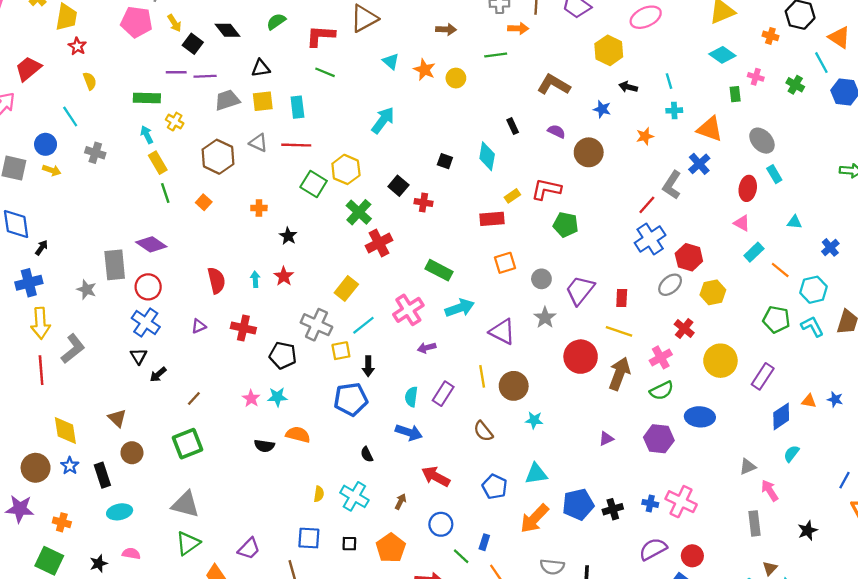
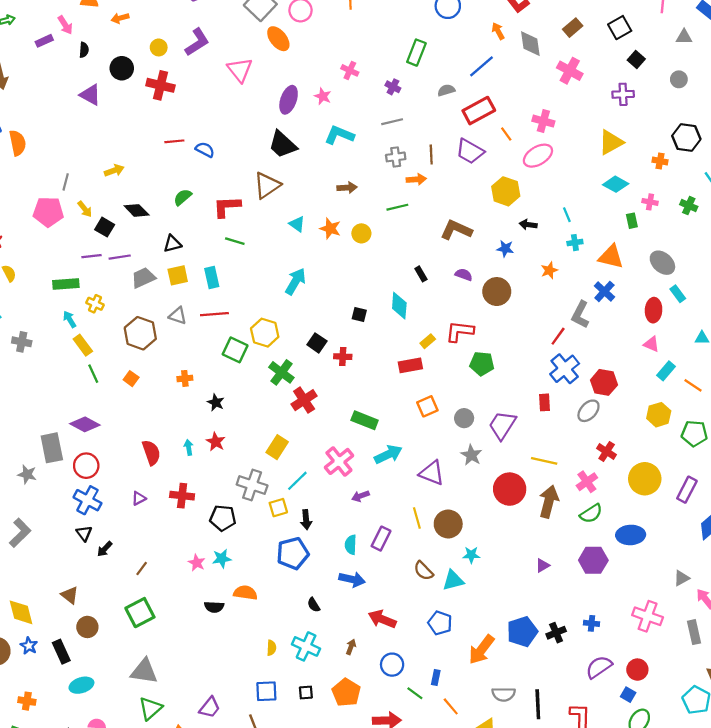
yellow hexagon: (713, 292) -> (659, 415), moved
red rectangle: (622, 298) -> (544, 402), moved
cyan triangle: (536, 474) -> (453, 580), moved
pink cross: (681, 502) -> (648, 616), moved

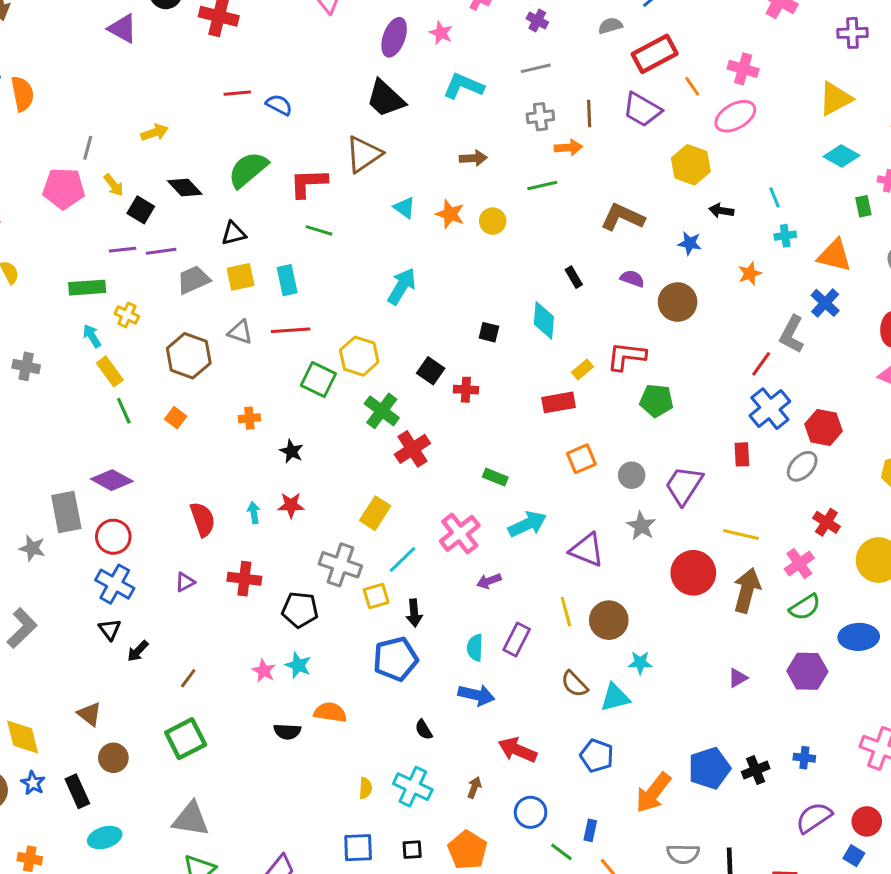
green semicircle: (183, 197) -> (248, 170), size x1.6
green rectangle: (365, 420) -> (495, 477), size x0.7
red star: (216, 442) -> (291, 505), turned -30
cyan star: (222, 559) -> (298, 665), turned 30

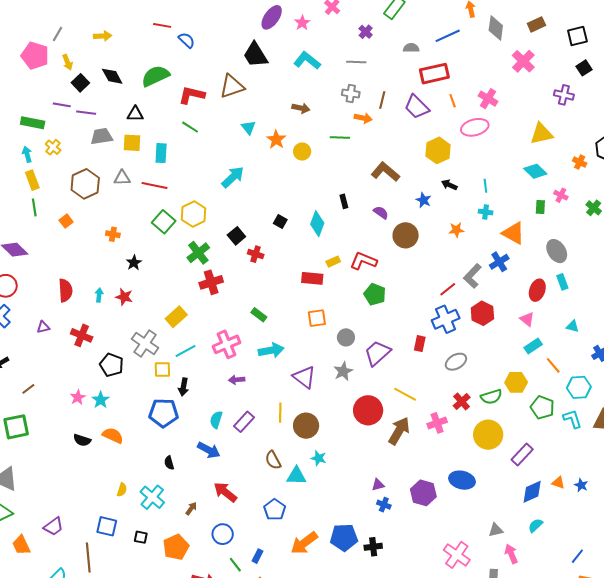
gray triangle: (240, 332) -> (122, 178), turned -36
red hexagon: (824, 428) -> (482, 313), moved
green semicircle: (805, 607) -> (491, 397), moved
blue cross: (804, 758) -> (384, 505), moved

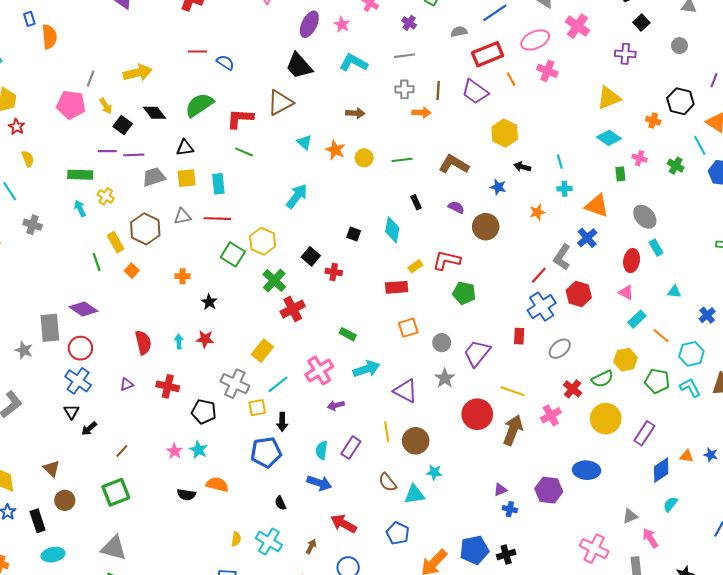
yellow arrow: (103, 36) -> (138, 73), size x1.5
pink ellipse: (475, 127) -> (535, 40), moved
green line: (340, 138) -> (402, 160), moved
yellow rectangle: (32, 180) -> (116, 242), moved

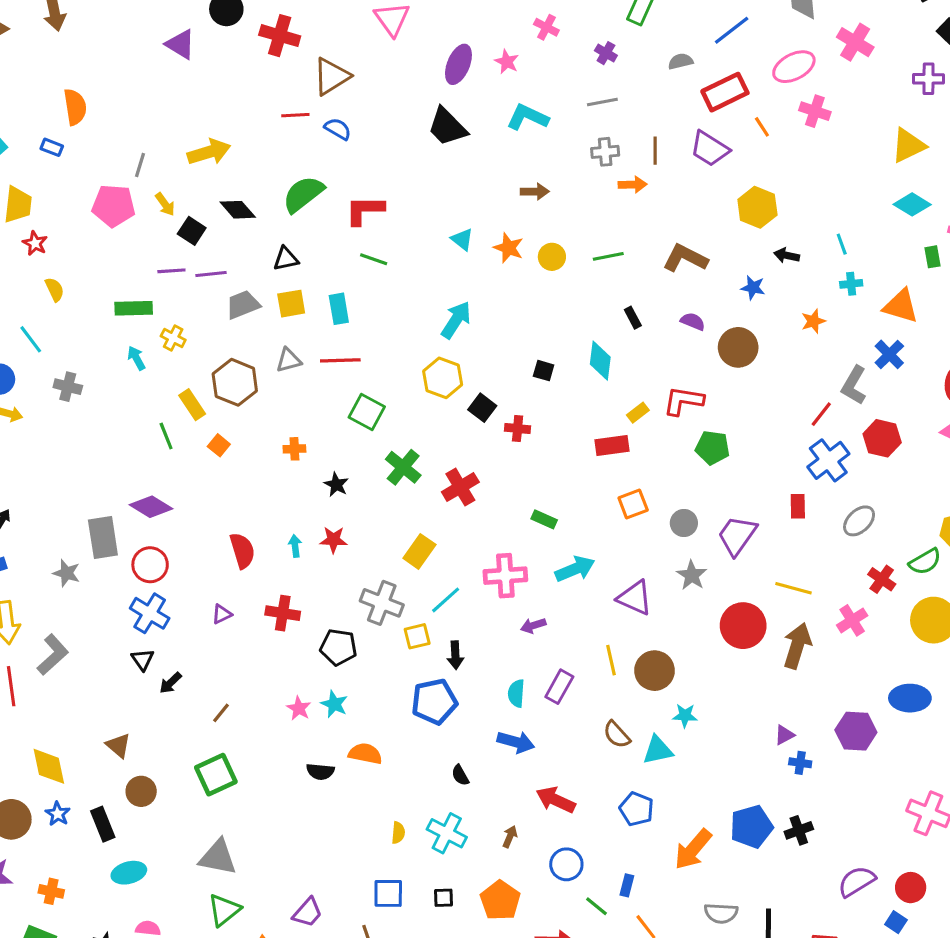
blue rectangle: (29, 19) -> (52, 147), moved, turned -48
brown triangle: (280, 103) -> (331, 76), moved
yellow hexagon: (263, 241) -> (443, 378), moved
green cross: (274, 281) -> (403, 467), moved
pink cross: (319, 371) -> (505, 576), turned 32

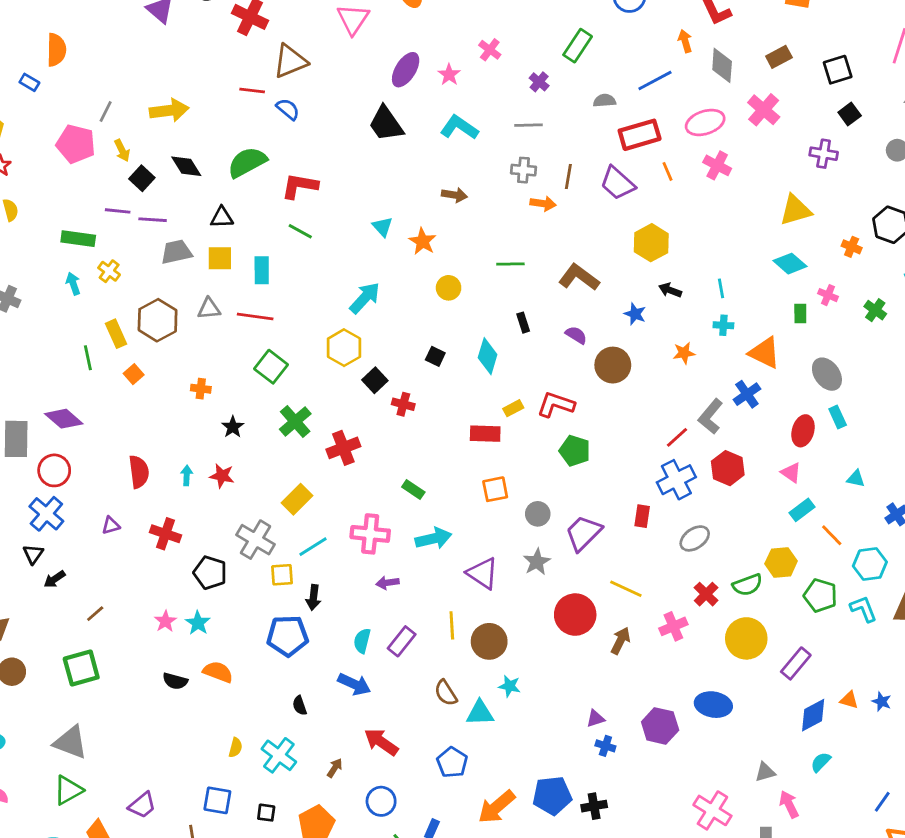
yellow circle: (552, 257) -> (449, 288), moved
brown arrow: (797, 646) -> (620, 641), size x0.7

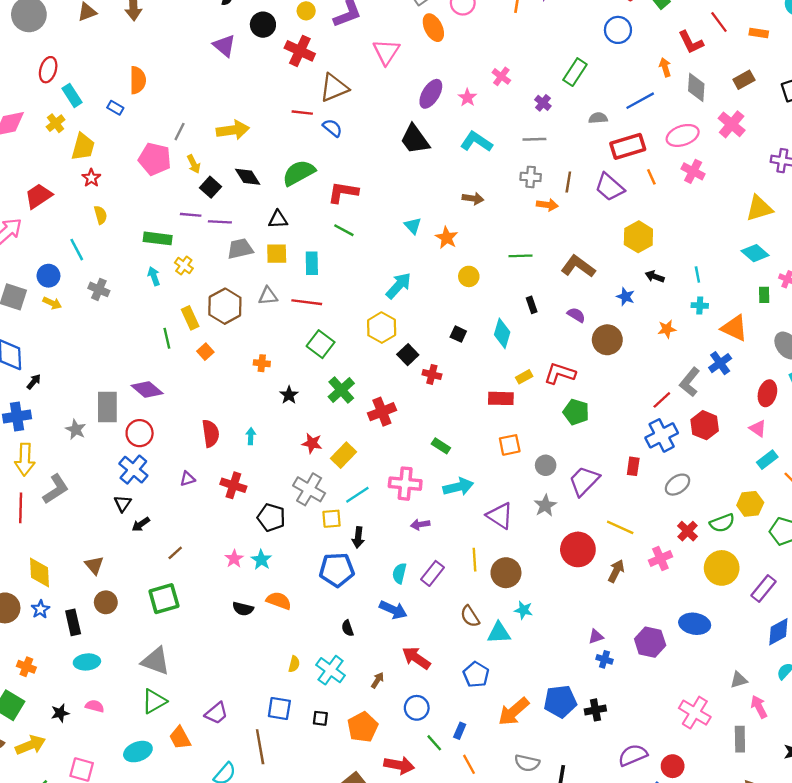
red star: (222, 476) -> (312, 443), moved

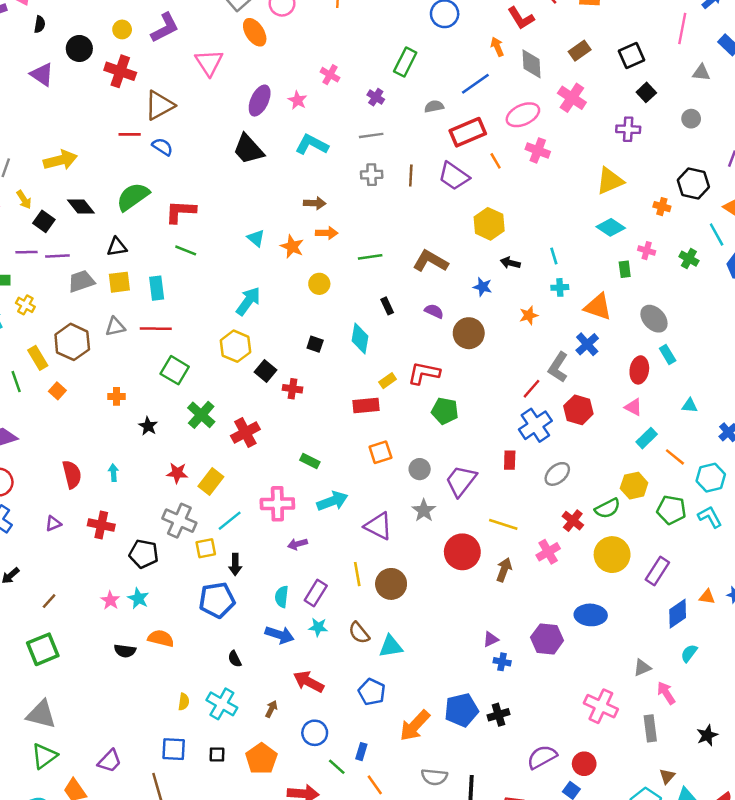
orange arrow: (547, 205) -> (327, 233), moved
cyan star: (523, 610) -> (318, 627), moved

